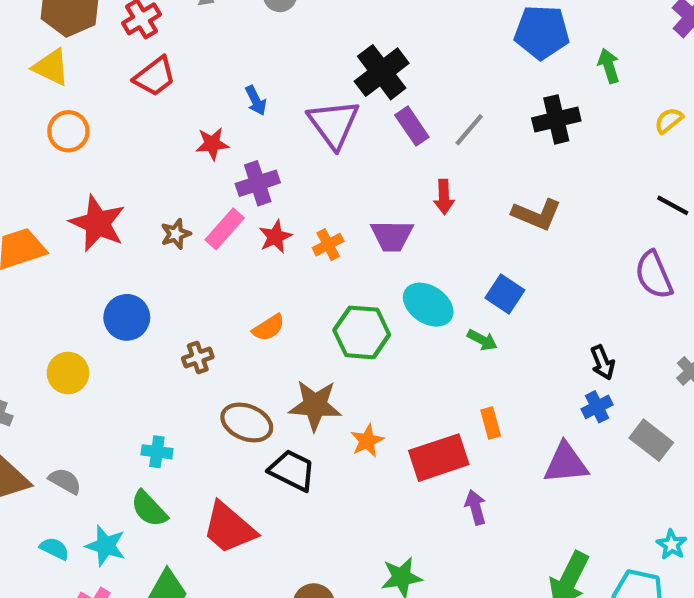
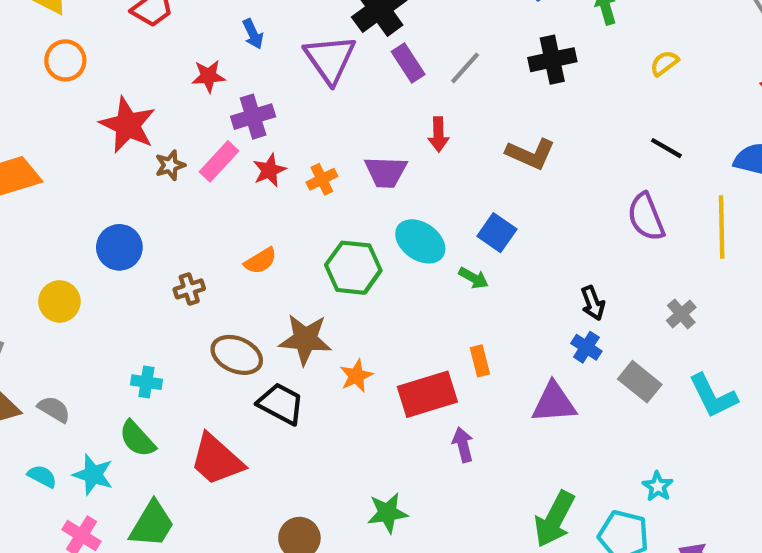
red star: (98, 223) -> (128, 125), moved
blue cross: (597, 407) -> (586, 347), turned -32

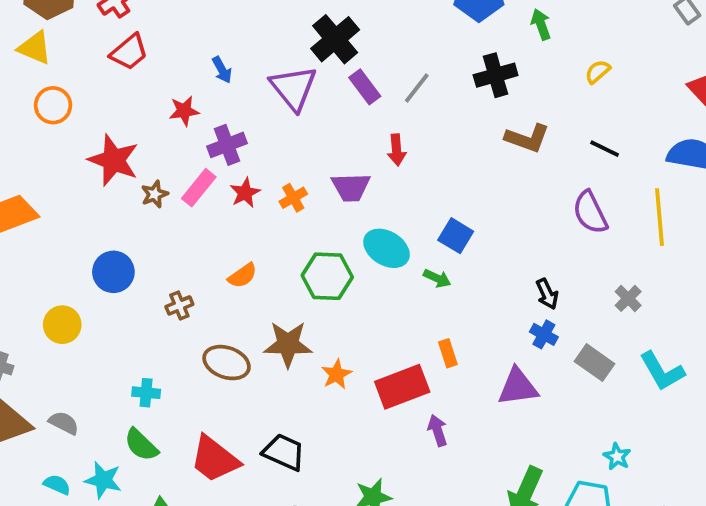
brown L-shape: (531, 154) -> (527, 138), moved
black trapezoid: (281, 404) -> (284, 452), moved

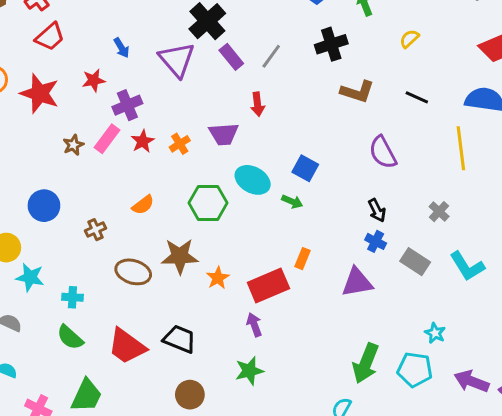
red star: (114, 160) -> (40, 93), moved
purple semicircle: (590, 212) -> (383, 152), moved
orange rectangle: (448, 353) -> (303, 259), turned 42
purple arrow: (438, 430) -> (254, 325), moved
cyan star: (103, 480) -> (30, 277), moved

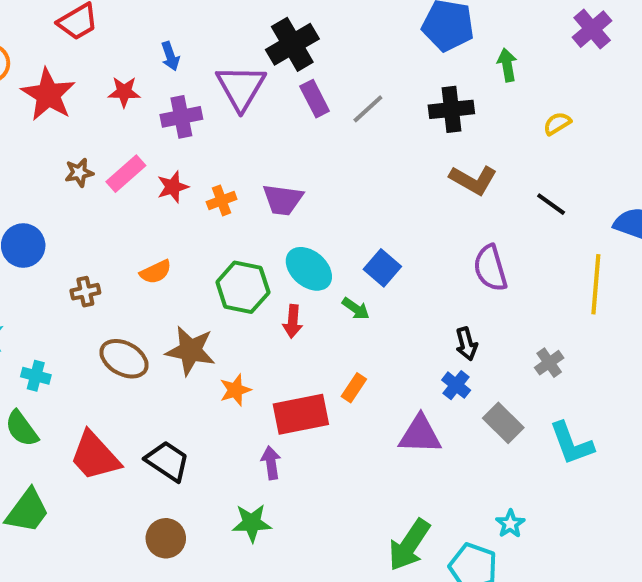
red arrow: (257, 104) -> (293, 321), moved
purple cross: (127, 105) -> (181, 117), moved

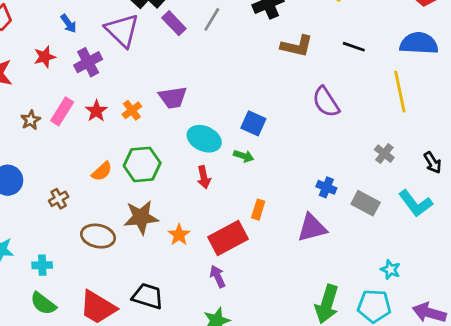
green hexagon: (243, 287) -> (142, 164), moved
black arrow: (466, 344) -> (433, 163), moved

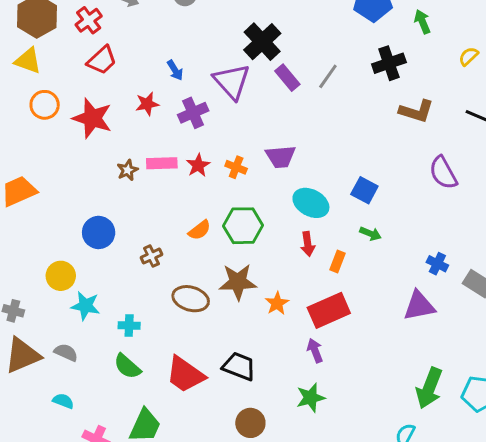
orange cross: (132, 110) -> (236, 167), turned -36
pink rectangle: (62, 111) -> (162, 163), turned 52
green arrow: (244, 156) -> (370, 234), moved
orange rectangle: (258, 210) -> (338, 261), moved

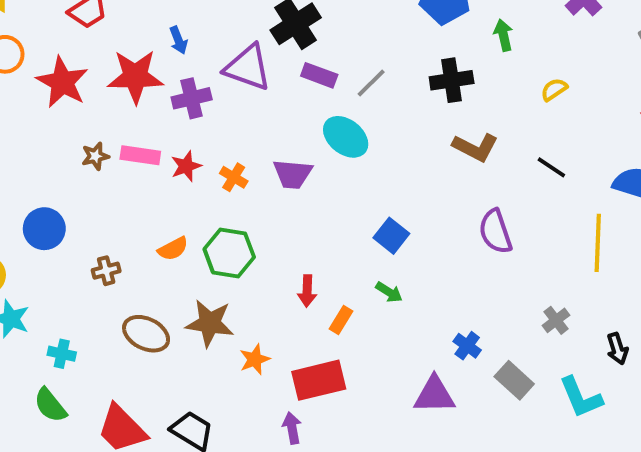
purple rectangle: (287, 78) -> (319, 75), turned -40
purple triangle: (232, 81) -> (248, 67), turned -39
red star: (147, 104) -> (135, 77), size x1.8
cyan ellipse: (311, 203) -> (346, 137), moved

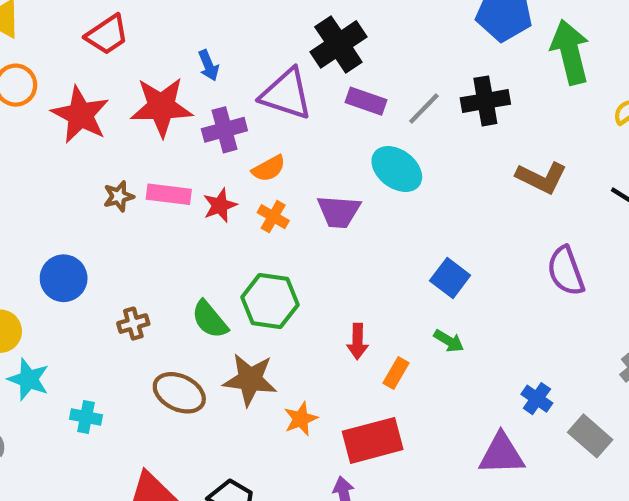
green arrow: (503, 35) -> (570, 52), size x1.8
black cross: (452, 80) -> (485, 101), moved
orange semicircle: (173, 249) -> (269, 168), moved
green semicircle: (50, 405) -> (210, 319), moved

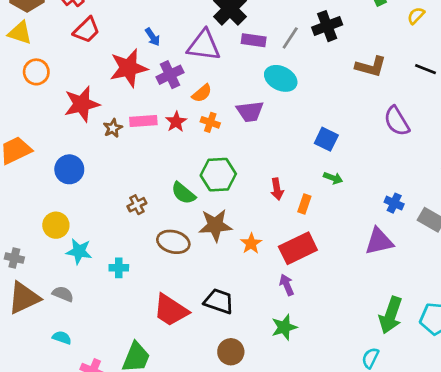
red star: (80, 115) -> (82, 104), moved, turned -30
blue circle: (64, 278) -> (69, 169), moved

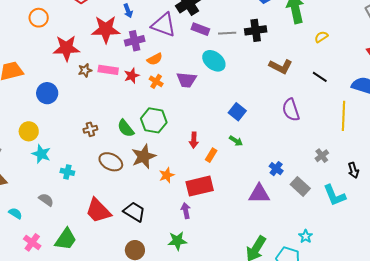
gray line: (290, 38) -> (227, 33), turned 42
brown star: (215, 225) -> (144, 156), turned -30
gray semicircle: (63, 294) -> (46, 200), moved

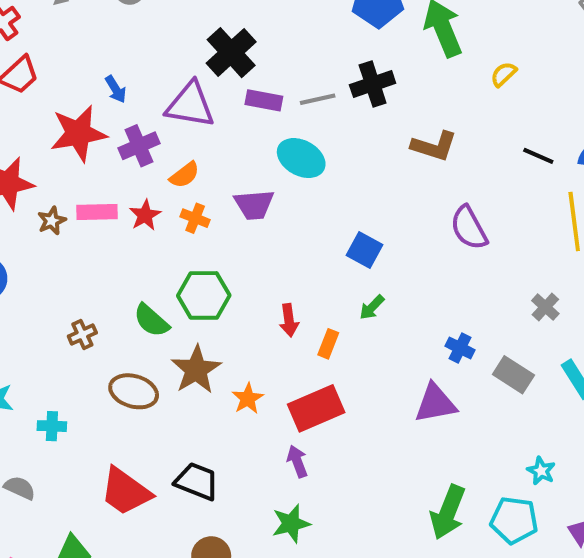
black line: (320, 77) -> (538, 156), moved
green arrow: (236, 141) -> (372, 307), turned 112

